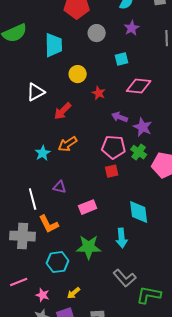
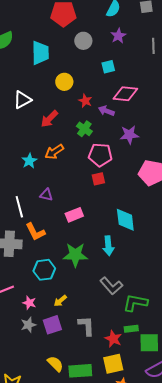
purple arrow: (120, 117) -> (106, 111), moved
purple star: (143, 127) -> (129, 135), turned -30
green cross: (139, 152) -> (84, 129), moved

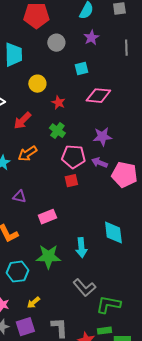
purple arrow: (106, 111) -> (99, 163), moved
cyan diamond: (125, 220) -> (113, 233), moved

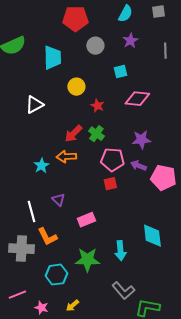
red arrow: (22, 121) -> (73, 134), moved
orange arrow: (27, 154) -> (66, 157), turned 30
purple triangle: (19, 197) -> (58, 200), turned 32

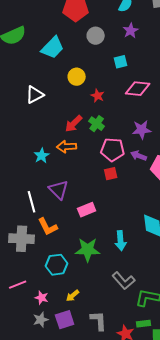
cyan trapezoid: (52, 58) -> (53, 48), turned 45
purple triangle: (58, 200) -> (59, 190), size x1.5

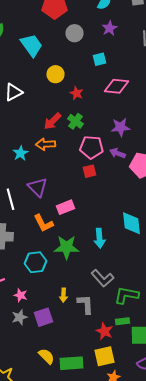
cyan trapezoid: (53, 48) -> (32, 45), turned -80
orange L-shape: (48, 227) -> (44, 223), moved
yellow arrow: (73, 296) -> (64, 295), moved, turned -48
gray L-shape: (99, 321) -> (86, 304), moved

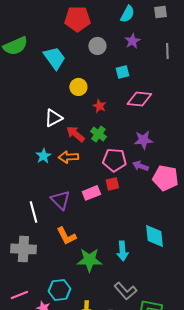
white triangle: (14, 92) -> (53, 118), moved
red arrow: (52, 121) -> (75, 134), turned 84
cyan star: (20, 153) -> (43, 156), moved
pink rectangle: (66, 207) -> (91, 193), moved
cyan hexagon: (36, 262) -> (59, 290), moved

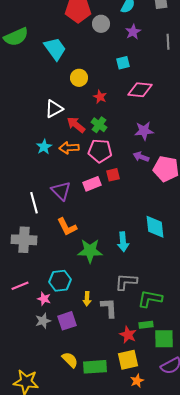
gray circle: (97, 46) -> (101, 24), moved
pink pentagon: (114, 160) -> (100, 151), moved
gray L-shape: (125, 291) -> (126, 282), turned 135

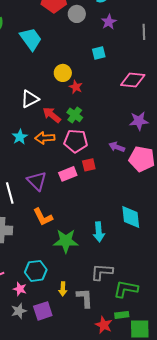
yellow circle: (79, 78) -> (63, 73), moved
pink diamond: (140, 90) -> (133, 80), moved
purple star: (144, 131) -> (139, 121), moved

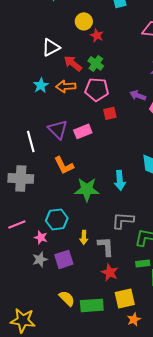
pink rectangle: (68, 174) -> (83, 131), moved
red star: (104, 325) -> (110, 272), moved

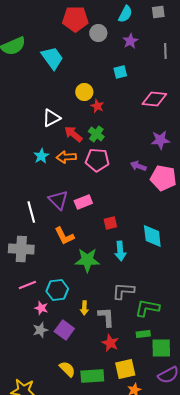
red square: (110, 113) -> (110, 223), moved
pink line: (17, 224) -> (27, 285), moved
purple square: (64, 259) -> (64, 330), turned -36

